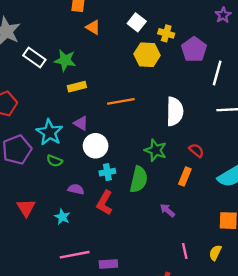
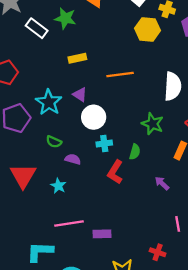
green star: (65, 60) -> (65, 18), moved
green semicircle: (55, 161) -> (54, 142), moved
green semicircle: (139, 179) -> (135, 152), size x0.6
red L-shape: (105, 203) -> (115, 172), moved
red triangle: (26, 208) -> (23, 176), size x1.4

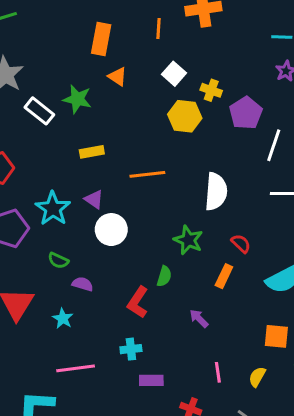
cyan cross: (104, 143) -> (131, 349), moved
purple rectangle: (102, 234) -> (151, 380), moved

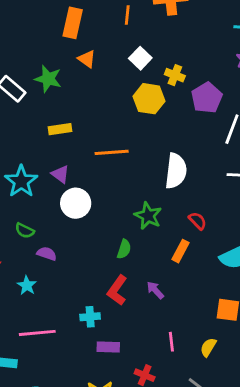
red L-shape: (138, 302) -> (117, 290), moved

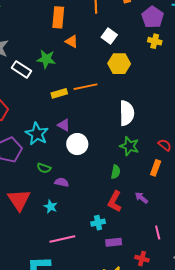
yellow cross: (175, 75) -> (155, 41), moved
purple pentagon: (207, 98) -> (153, 17), moved
orange line: (112, 152) -> (86, 87), moved
white semicircle: (176, 171) -> (127, 113), moved

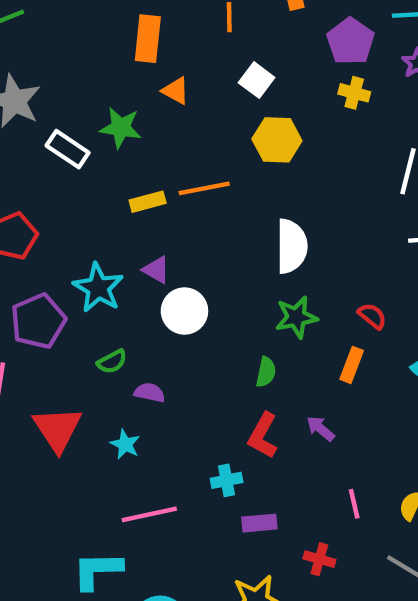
green star: (129, 146) -> (296, 317), turned -30
green semicircle: (44, 168) -> (112, 362), turned -48

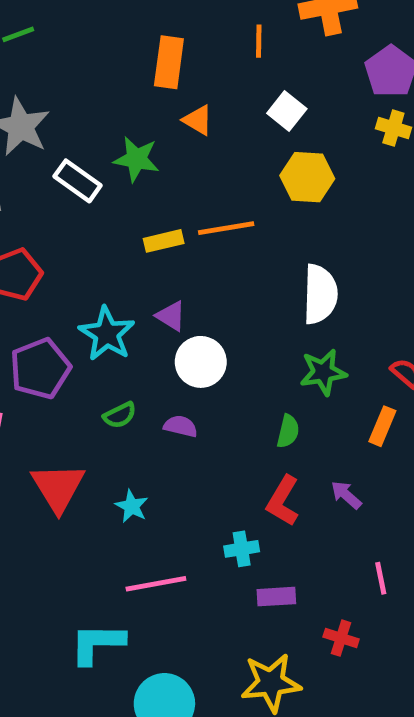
purple semicircle: (150, 393) -> (181, 426), moved

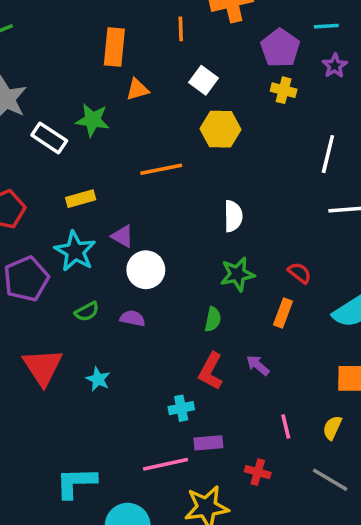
orange triangle: (198, 120) -> (137, 89), turned -45
yellow rectangle: (164, 241) -> (81, 199), moved
white semicircle: (320, 294) -> (233, 216), size x0.7
pink line: (156, 584) -> (166, 464), moved

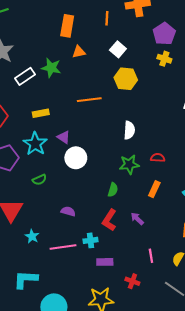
white rectangle: (49, 138) -> (25, 76), turned -72
red semicircle: (300, 273) -> (158, 158), moved, turned -40
purple semicircle: (132, 318) -> (68, 211), moved
cyan star: (98, 379) -> (32, 236), moved
pink line: (166, 464) -> (63, 247), moved

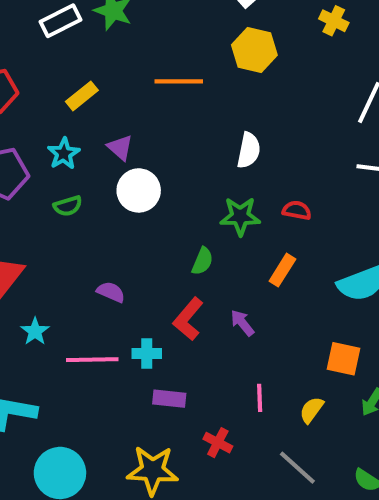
yellow rectangle: (41, 113) -> (82, 96), turned -35
cyan star: (35, 144) -> (64, 154), size x0.7
green semicircle: (39, 180) -> (68, 206), moved

